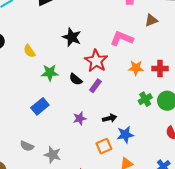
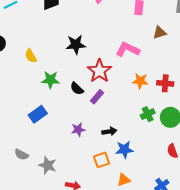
black star: (72, 37) -> (76, 45), turned -30

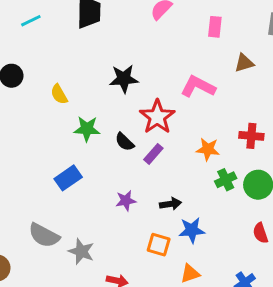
orange star: (140, 81) -> (208, 149), moved
gray semicircle: (21, 154) -> (44, 235), size x1.5
orange square: (101, 160) -> (159, 245), turned 35

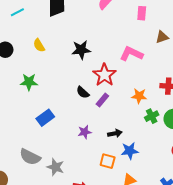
yellow semicircle: (59, 94) -> (39, 45), moved
green star: (87, 129) -> (29, 82), moved

